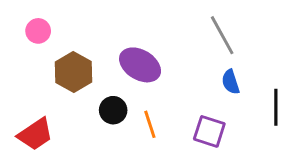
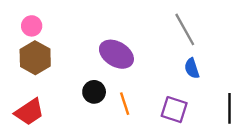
brown hexagon: (74, 72) -> (35, 58), moved
black line: (276, 107) -> (230, 108), moved

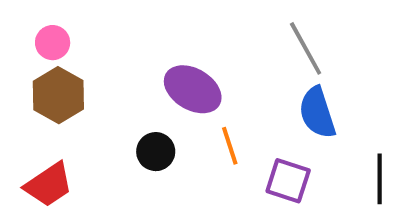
blue semicircle: (192, 68) -> (317, 113), size x1.5
orange line: (125, 104) -> (230, 146), moved

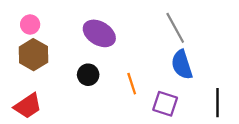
purple ellipse: (193, 89) -> (99, 33), moved
black circle: (156, 152) -> (88, 75), moved

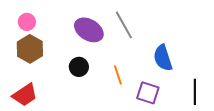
gray line: (175, 28) -> (124, 25), moved

